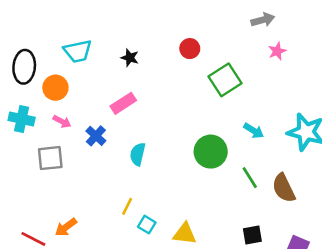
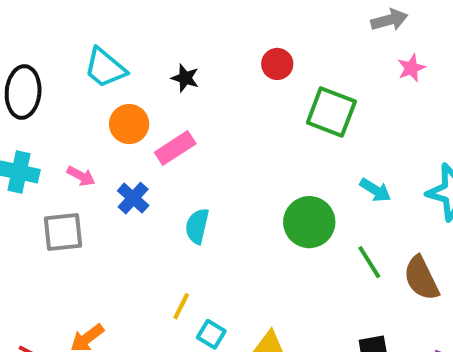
cyan trapezoid: (78, 51) -> (105, 68), turned 52
green square: (225, 80) -> (331, 112), turned -36
orange circle: (55, 88) -> (129, 124), moved

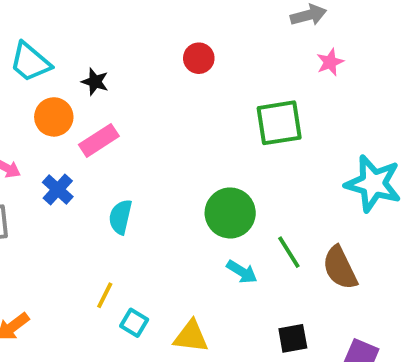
black star: (185, 78) -> (95, 82), moved
green square: (331, 112) -> (279, 123), moved, turned -30
cyan arrow: (375, 190) -> (242, 272), moved

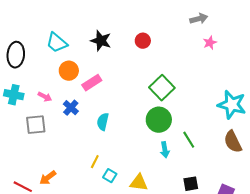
black star: (95, 82) -> (101, 41), moved, size x1.5
green square: (279, 123) -> (162, 88), moved, turned -35
brown semicircle: (340, 268) -> (233, 142), moved
cyan arrow: (242, 272) -> (165, 150), turned 49

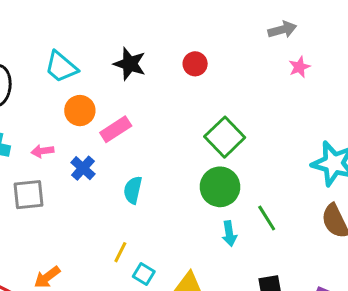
pink arrow: (45, 97) -> (42, 151), turned 144

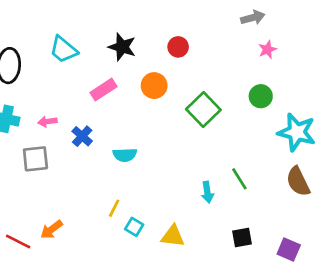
orange circle: (80, 111) -> (154, 86), moved
pink rectangle: (116, 129) -> (103, 90), moved
green circle: (220, 187) -> (261, 96), moved, size x0.7
cyan semicircle: (133, 190) -> (125, 155), turned -105

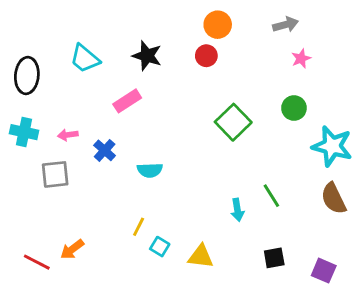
orange circle: (154, 86) -> (218, 25), moved

